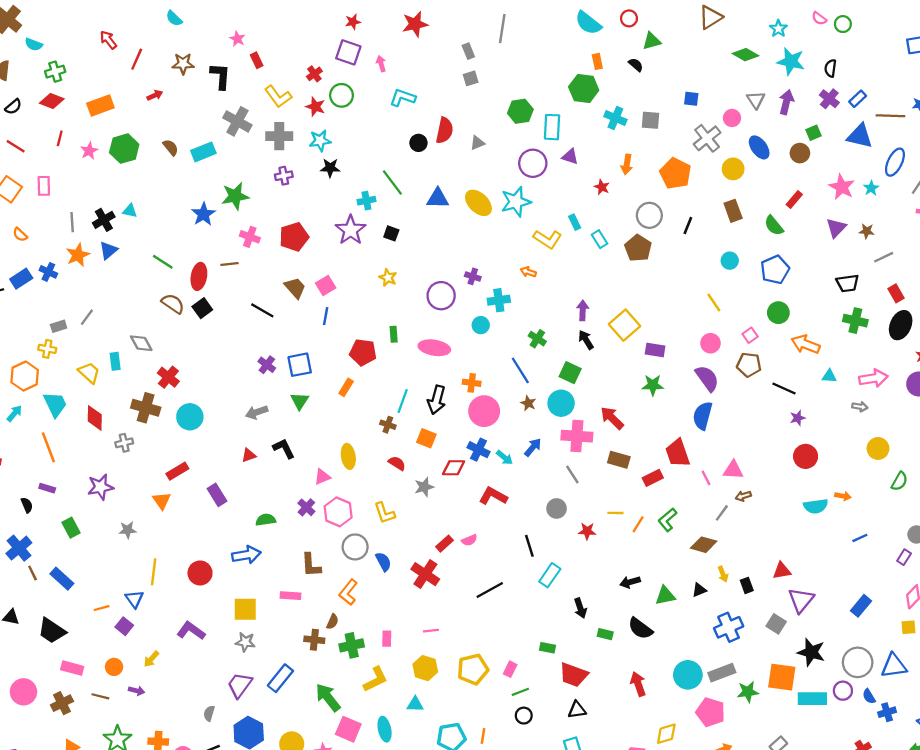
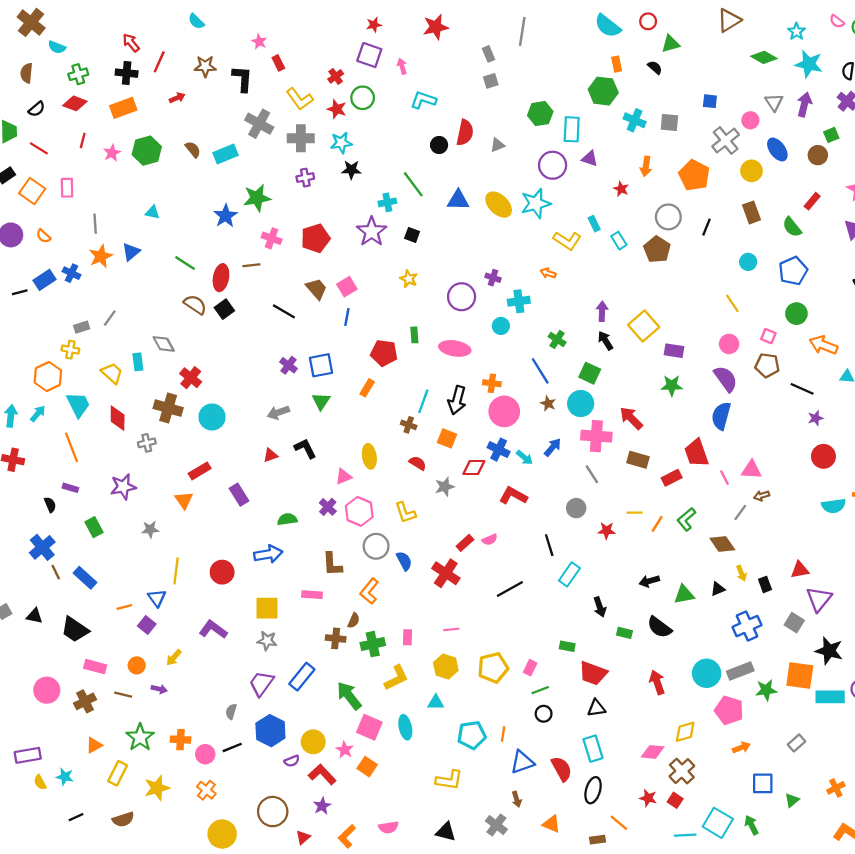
black cross: (104, 220) -> (127, 73), moved, turned 35
pink square: (750, 335) -> (768, 336), turned -32
brown diamond: (704, 545) -> (722, 544), turned 40

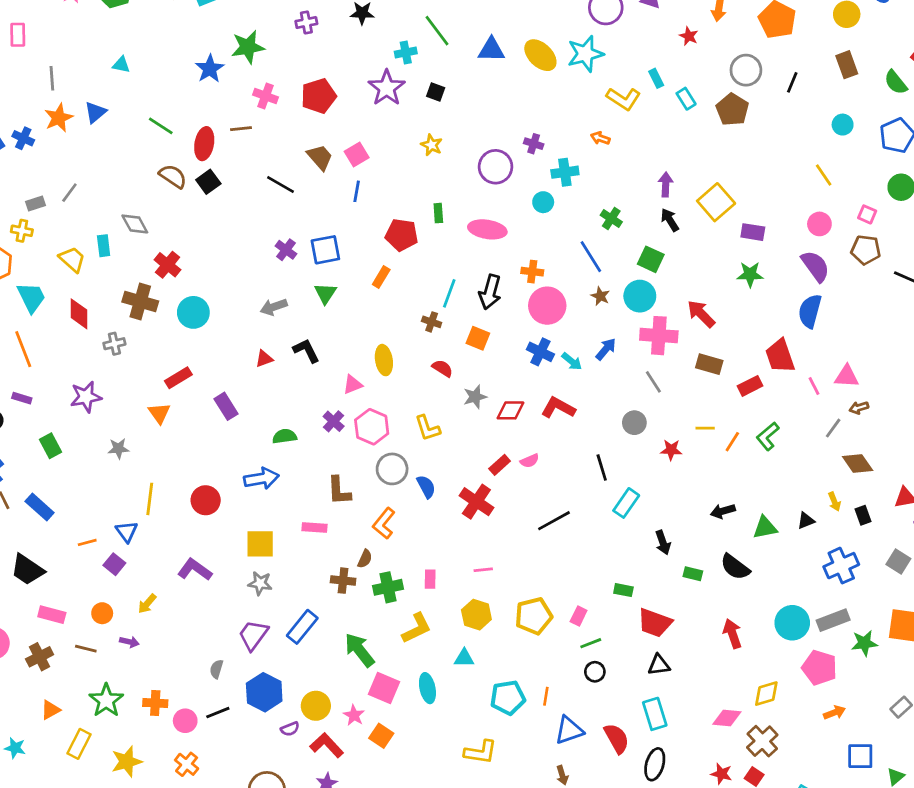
red diamond: (474, 468) -> (510, 410), moved
brown diamond: (722, 544) -> (858, 463), moved

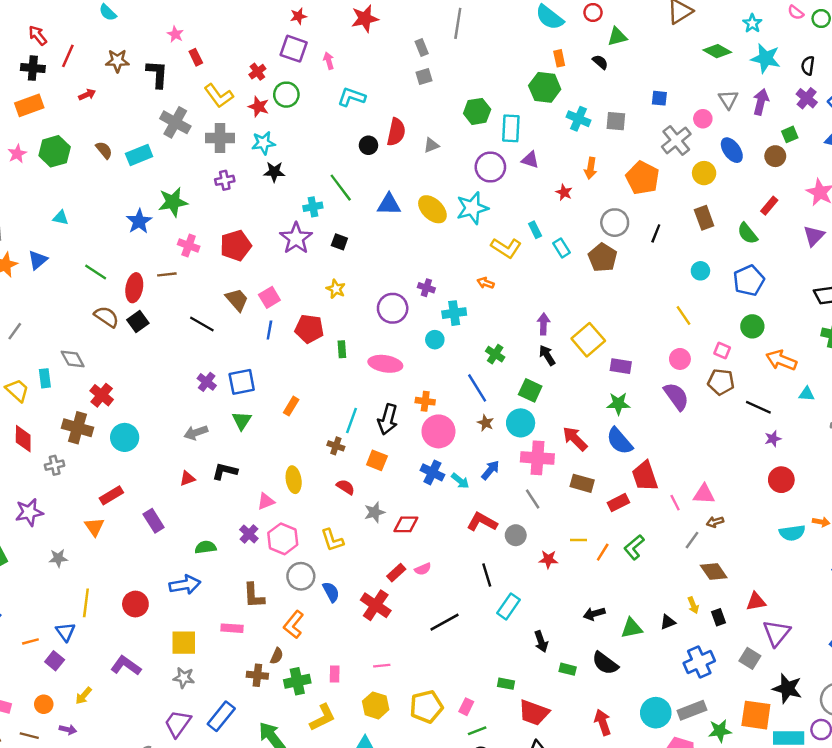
red pentagon: (402, 235) -> (309, 329), moved
blue semicircle: (810, 311) -> (620, 441), moved, turned -56
black L-shape: (306, 351) -> (225, 471), turned -50
red L-shape: (558, 408) -> (482, 522), moved

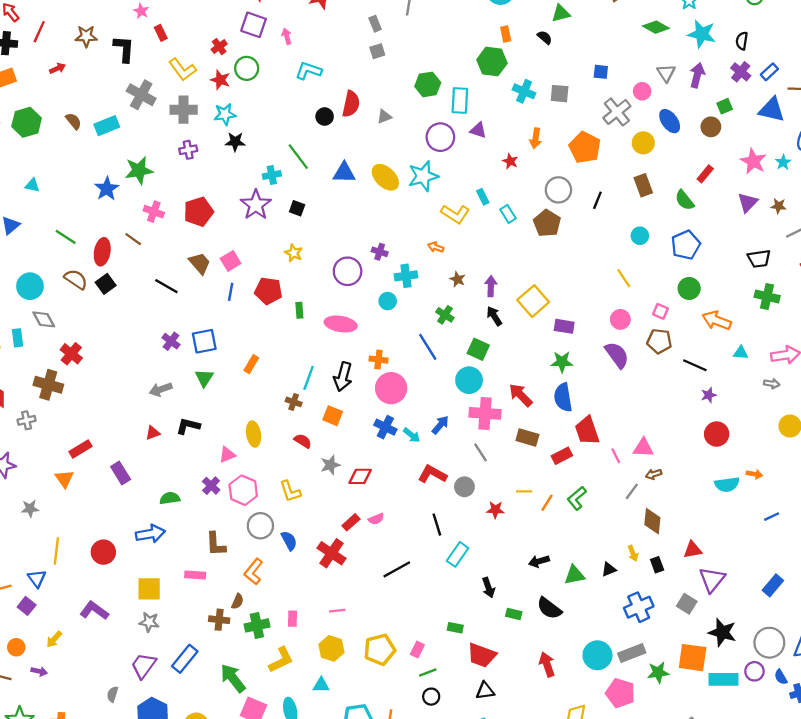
brown line: (167, 274) -> (133, 239), turned 42
brown star: (486, 423) -> (458, 279), moved
cyan circle: (125, 437) -> (30, 286), moved
blue semicircle: (620, 441) -> (563, 397), turned 32
brown diamond: (714, 571) -> (652, 521), turned 40

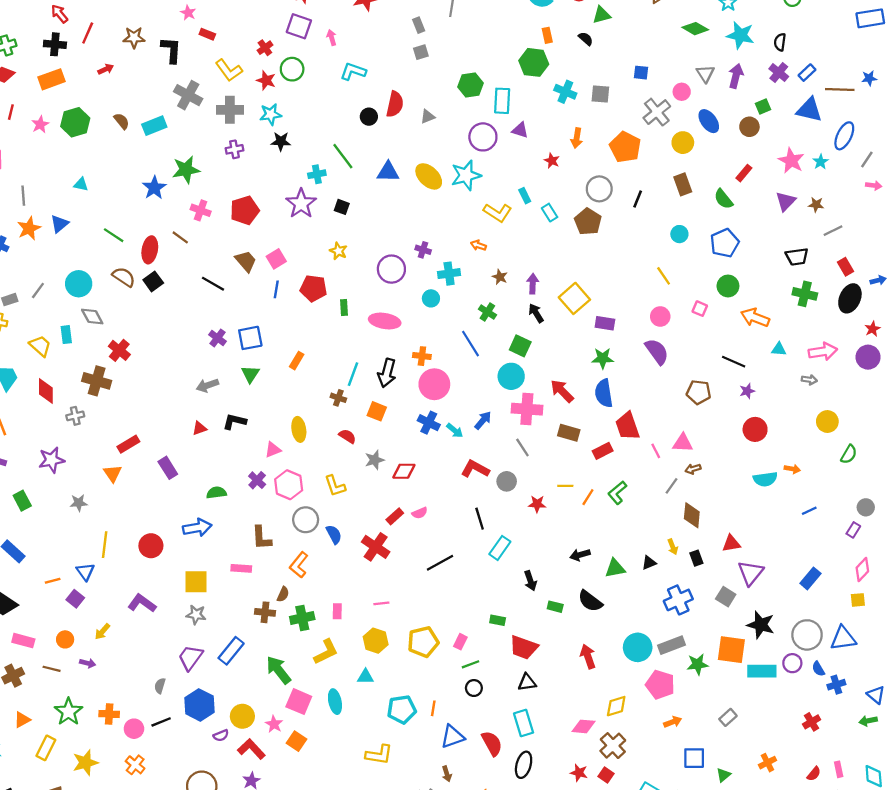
red rectangle: (161, 33) -> (207, 34), turned -42
brown pentagon: (659, 341) -> (699, 392), moved

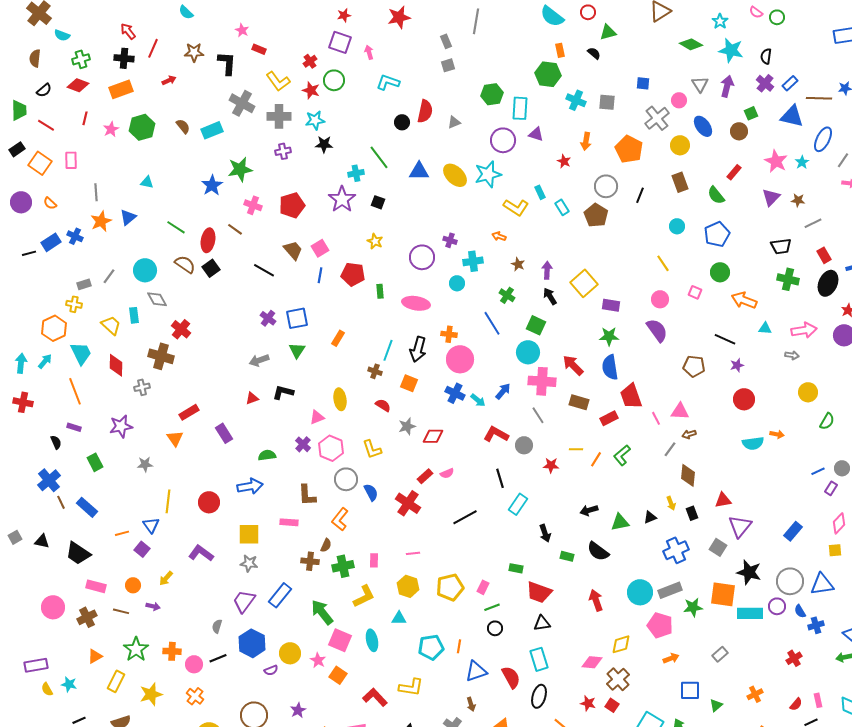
blue line: (809, 511) -> (818, 471), moved
red L-shape: (251, 749) -> (375, 697), moved

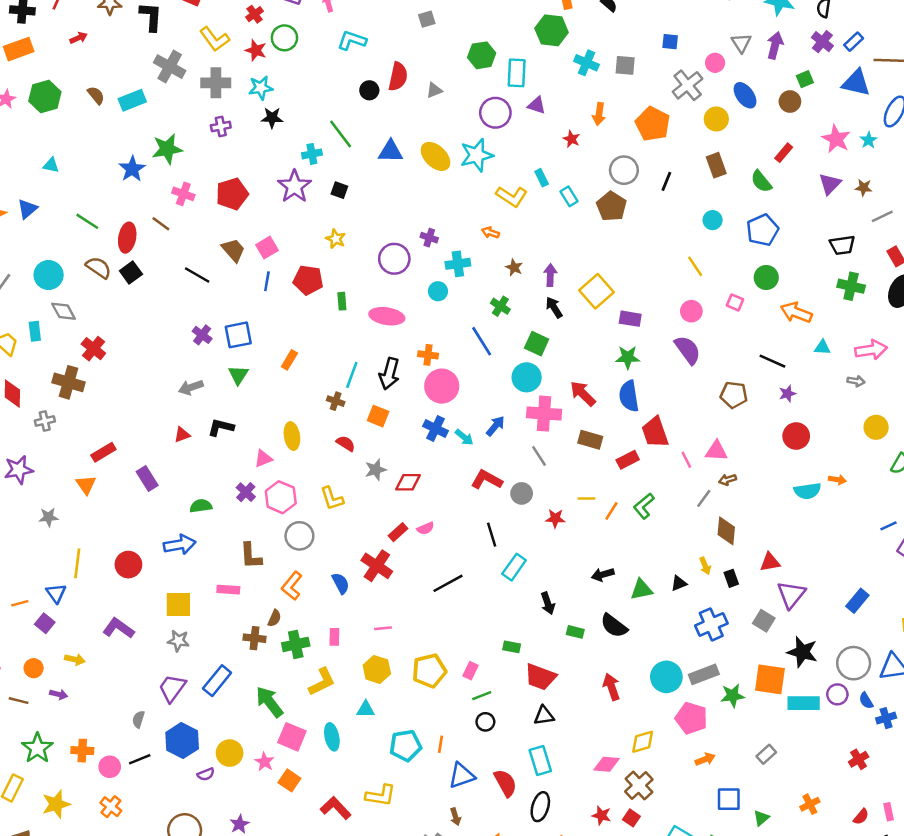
blue semicircle: (371, 492) -> (341, 583), moved
yellow arrow: (166, 578) -> (75, 659), turned -119

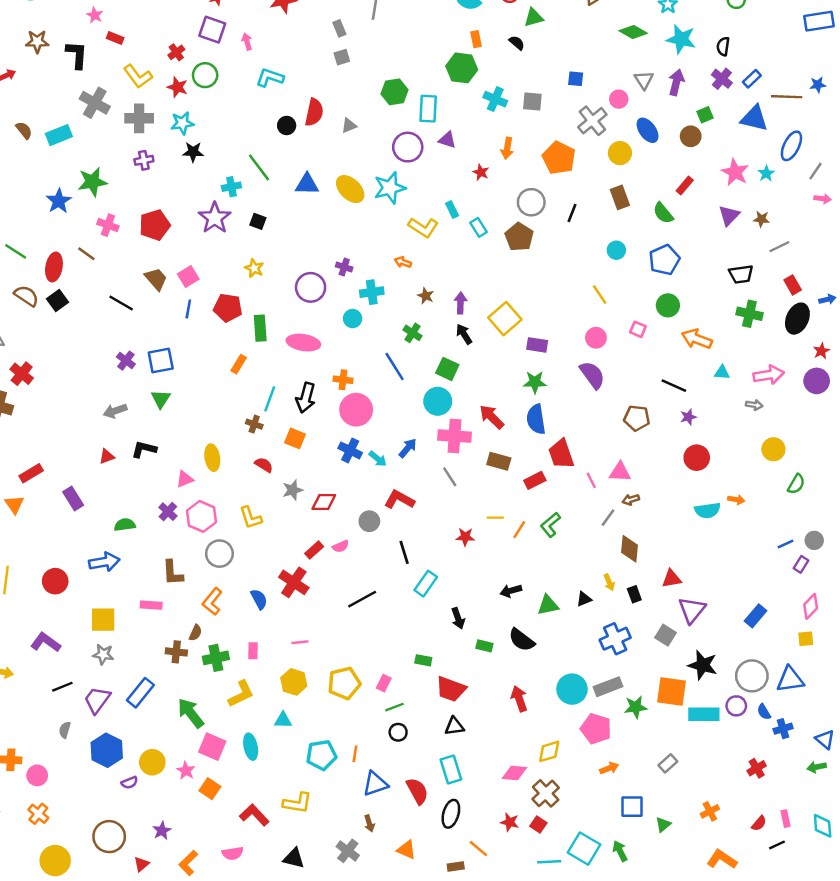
green rectangle: (342, 301) -> (260, 328), size x1.5
orange rectangle: (289, 360) -> (239, 364), moved
gray circle: (522, 493) -> (369, 521), moved
black line: (140, 759) -> (62, 687), moved

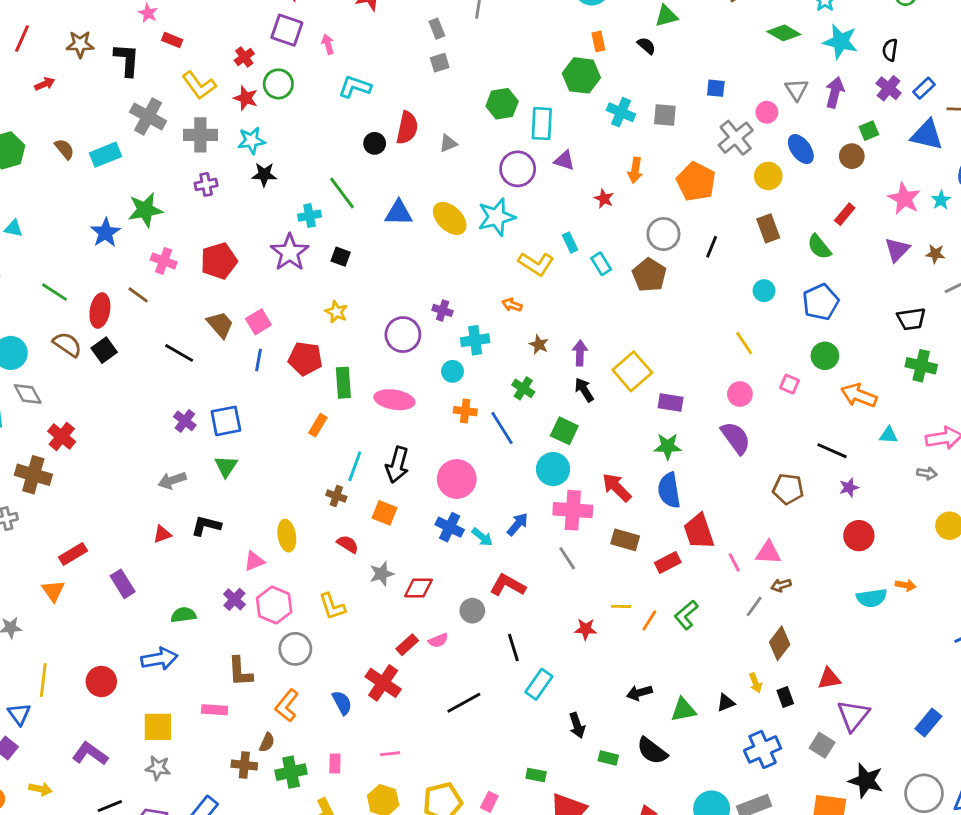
orange cross: (343, 380) -> (465, 411), moved
brown diamond: (630, 549) -> (780, 643), turned 32

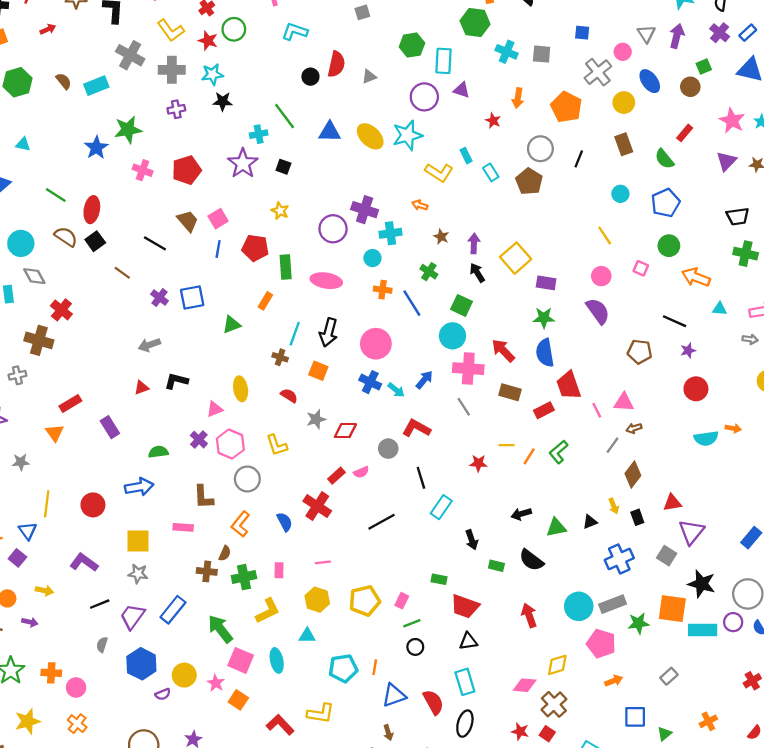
brown line: (138, 295) -> (122, 273), moved
purple cross: (443, 310) -> (365, 210), size x1.6
green triangle: (226, 466) -> (232, 325), moved, turned 36

